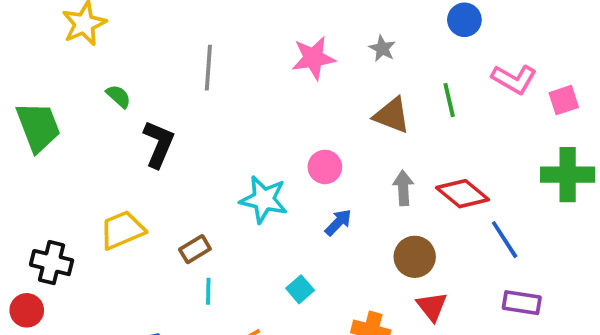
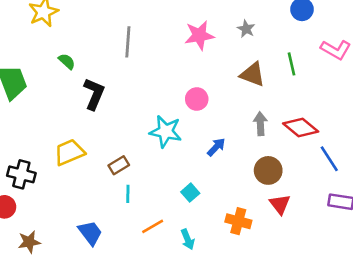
pink circle: (325, 167) -> (197, 99), moved

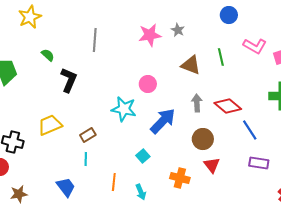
gray star: (246, 29) -> (178, 30), moved
blue arrow: (216, 147) -> (163, 121), size x1.8
cyan line: (128, 194) -> (86, 159), moved
orange line: (153, 226) -> (114, 182), turned -54

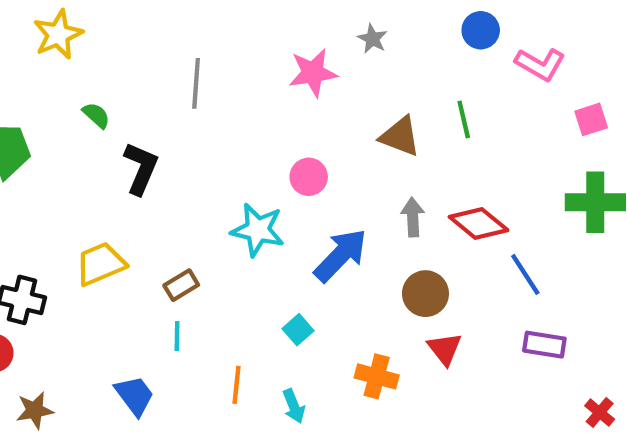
gray star: (178, 30) -> (372, 39), moved
pink L-shape: (255, 46) -> (540, 64), moved

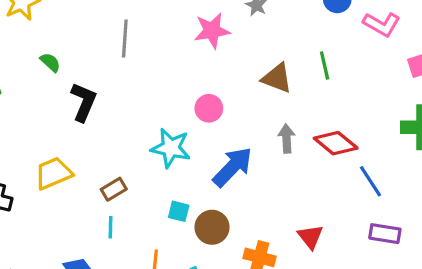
brown circle: (425, 294) -> (212, 227), moved
cyan square: (298, 330) -> (179, 211), moved, turned -35

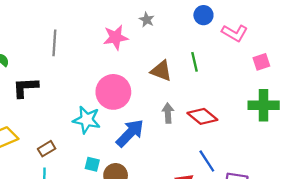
black L-shape: (84, 102) -> (25, 87), turned -116
pink circle: (209, 108) -> (113, 92), size x1.8
blue line: (371, 181) -> (207, 161), moved

